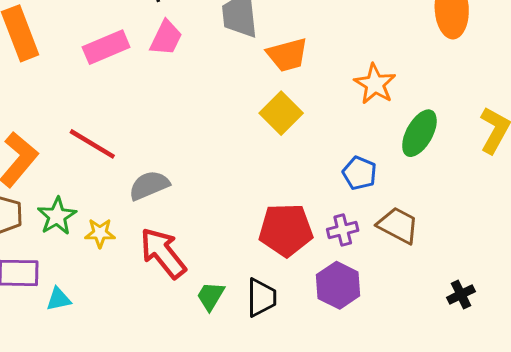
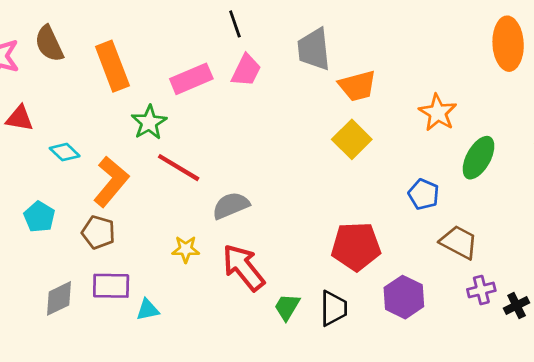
green star: (57, 216) -> (149, 122), moved
purple cross: (343, 230) -> (481, 290), moved

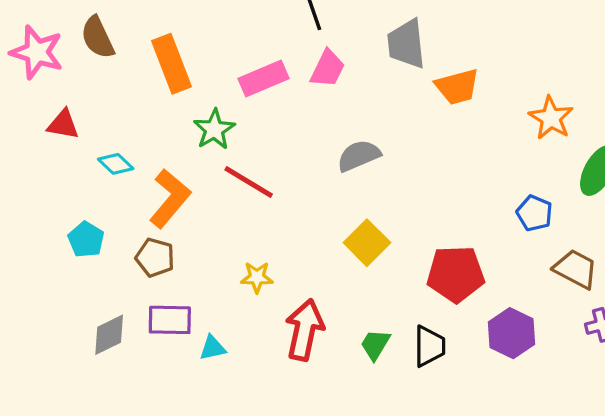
yellow square: (352, 139) -> (367, 243), moved
gray semicircle: (231, 206) -> (359, 156), moved
red arrow: (243, 267) -> (305, 330), moved, turned 51

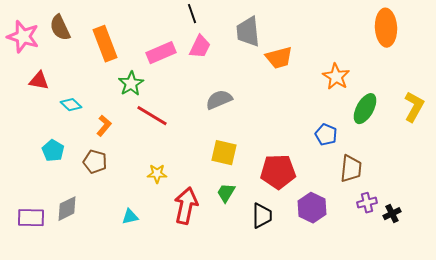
orange L-shape: (170, 198) -> (104, 126), size x0.6
yellow square: (367, 243) -> (224, 153), turned -32
brown trapezoid: (576, 269) -> (351, 169), turned 68
purple rectangle: (170, 320) -> (31, 218), moved
green trapezoid: (375, 345) -> (226, 193), moved

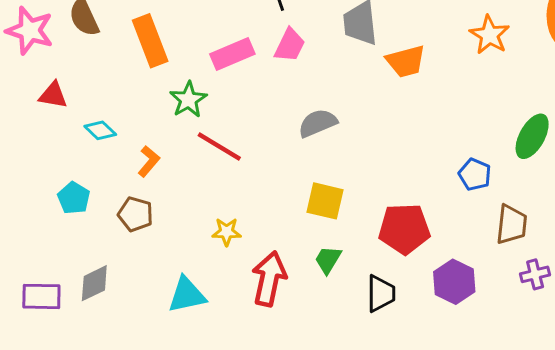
orange star: (336, 77) -> (490, 35), moved
cyan triangle: (130, 217) -> (187, 295), size x1.6

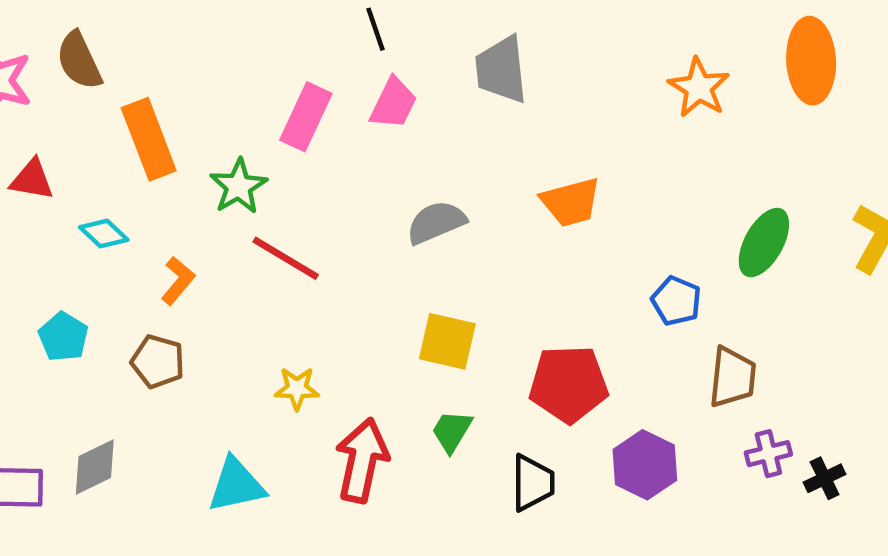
orange rectangle: (150, 41) -> (149, 139), moved
pink rectangle: (232, 54) -> (306, 117), turned -42
orange trapezoid: (406, 61) -> (571, 202), moved

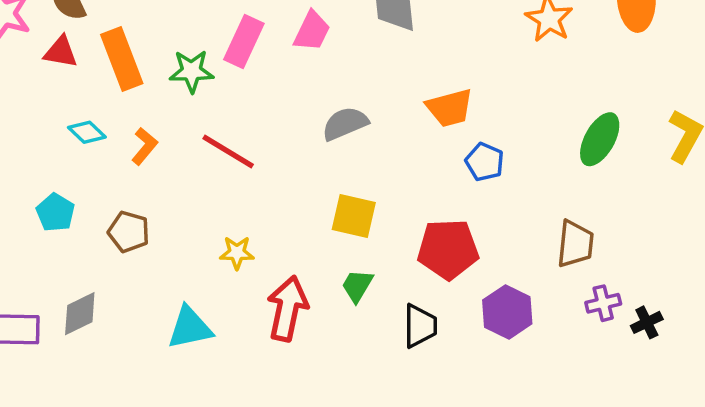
red triangle: (32, 180) -> (61, 52), moved
green star: (239, 186) -> (192, 71), moved, turned 30
orange L-shape: (178, 281) -> (144, 146), moved
blue pentagon: (676, 301) -> (485, 162), moved

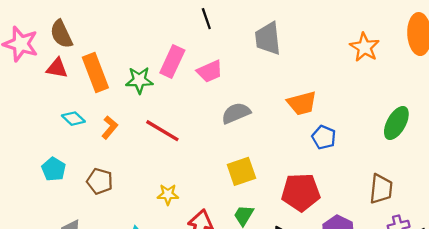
pink trapezoid: (312, 31) -> (210, 71), moved, turned 40
yellow square: (354, 216) -> (241, 171), turned -32

